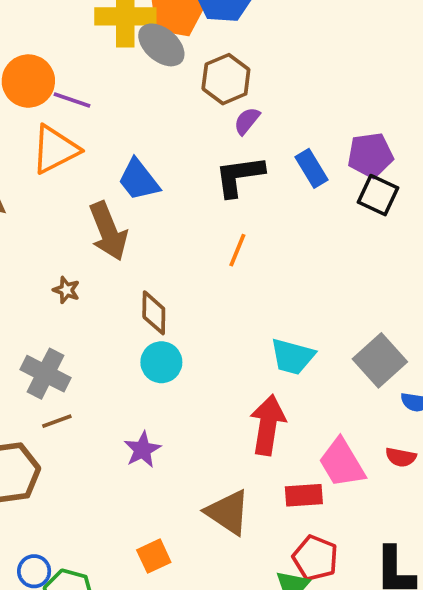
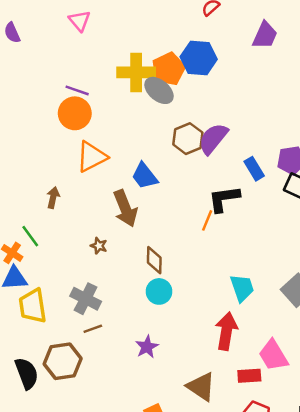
brown hexagon: (226, 79) -> (188, 139), moved
purple line: (72, 100) -> (77, 90), moved
purple semicircle: (247, 121) -> (213, 139), size x1.8
black L-shape: (239, 176) -> (224, 199), moved
cyan trapezoid: (292, 357) -> (242, 288), turned -124

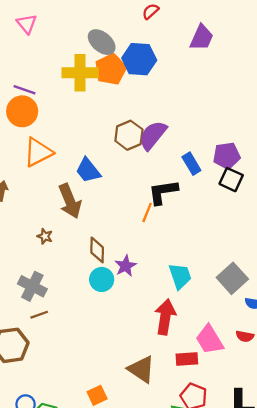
gray ellipse: (159, 90) -> (102, 42), moved
purple star: (147, 347) -> (126, 266), moved

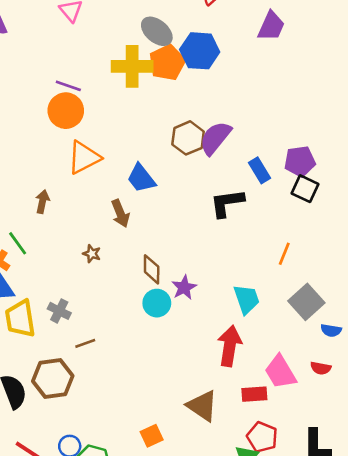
brown arrow: (70, 201) -> (120, 213), size x0.7
orange line: (147, 212) -> (284, 254), moved
gray cross: (32, 286) -> (59, 311), moved, size x0.7

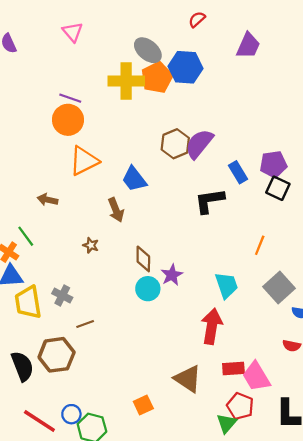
brown arrow: (42, 202) -> (47, 200), turned -90
pink trapezoid: (280, 372) -> (256, 376), moved

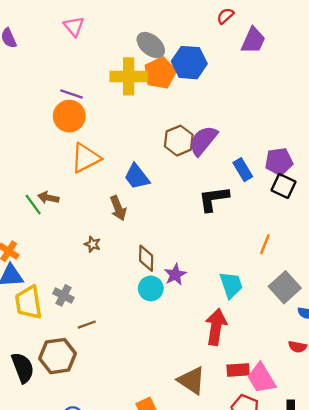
red semicircle: (197, 19) -> (225, 16), moved
green line: (26, 236) -> (33, 205), moved

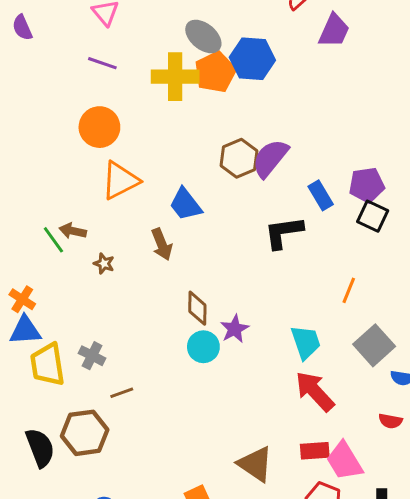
purple line: (72, 94) -> (102, 63), moved
brown star: (93, 244) -> (104, 264), moved
red arrow: (216, 327) -> (315, 391), moved, turned -52

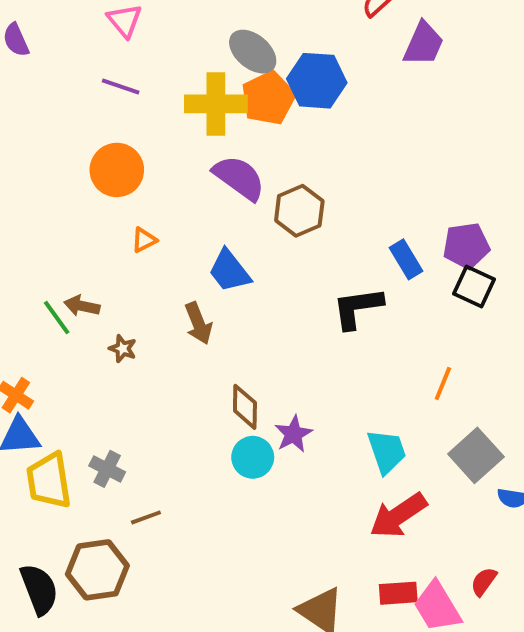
purple semicircle: (270, 158) -> (239, 178), moved, turned 87
orange triangle: (120, 180) -> (144, 240), size x0.5
red arrow: (315, 391) -> (398, 516), turned -81
red semicircle: (390, 421) -> (484, 582), moved, turned 115

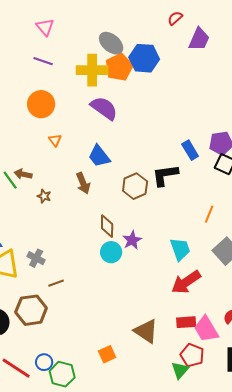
brown hexagon: (299, 211) -> (135, 186), moved
orange triangle: (144, 240) -> (55, 140), turned -40

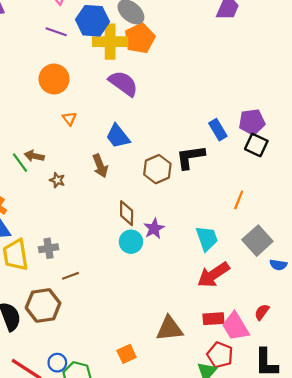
blue hexagon: (144, 58) -> (92, 21), moved
gray cross: (36, 258) -> (49, 248), turned -36
brown triangle: (146, 331) -> (169, 329), turned -40

